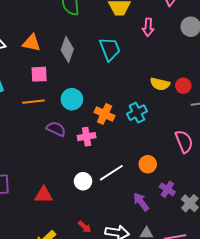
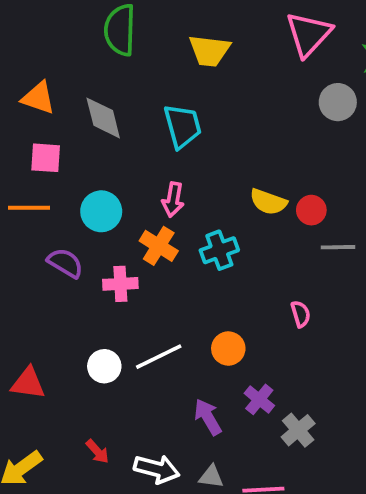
pink arrow: (148, 27) -> (173, 200), moved
gray diamond: (67, 50) -> (103, 118), turned -40
pink semicircle: (184, 141) -> (301, 314), size x0.6

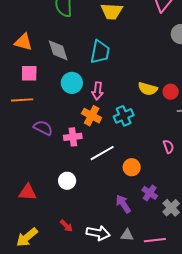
cyan trapezoid: (183, 126) -> (100, 52), turned 30
cyan circle: (101, 211) -> (72, 83), moved
white line: (159, 357) -> (102, 153), moved

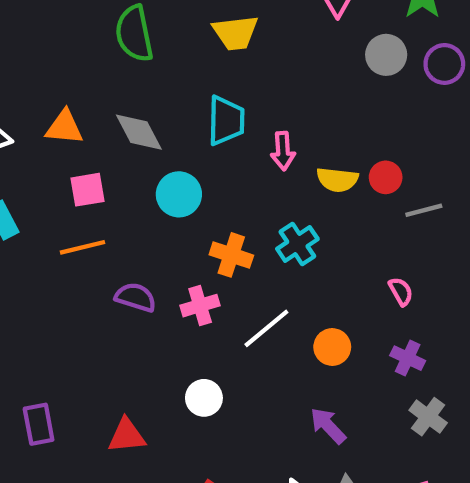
pink arrow: (98, 91) -> (283, 151), moved
purple cross: (150, 193) -> (408, 358), moved

